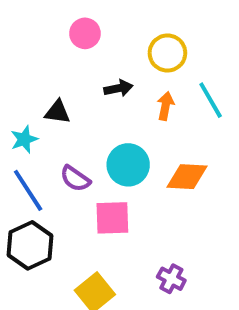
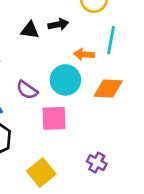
cyan line: (211, 100) -> (111, 40), moved, turned 40
orange arrow: (165, 106) -> (84, 54), moved, turned -96
black triangle: (57, 112) -> (30, 30), moved

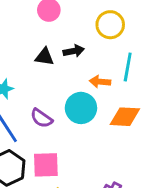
pink square: (54, 118) -> (46, 165), moved

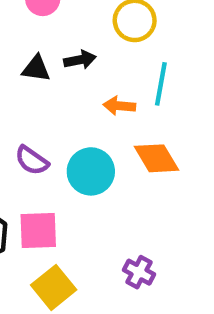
cyan circle: (81, 108) -> (91, 171), moved
orange diamond: (125, 117) -> (157, 158), turned 56

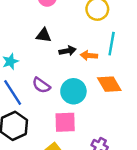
black arrow: (80, 60) -> (67, 51), moved
pink square: (38, 231) -> (65, 122), moved

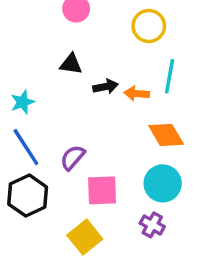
purple semicircle: (41, 85) -> (73, 157), moved, turned 96
cyan circle: (73, 91) -> (163, 183), moved

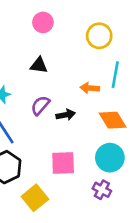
black arrow: (106, 87) -> (66, 115), moved
purple semicircle: (73, 157) -> (40, 105), moved
yellow square: (85, 237) -> (35, 198), moved

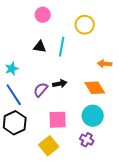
cyan line: (115, 75) -> (62, 47), moved
orange arrow: (90, 88) -> (105, 64), moved
purple semicircle: (40, 105) -> (41, 90), moved
yellow square: (35, 198) -> (49, 146), moved

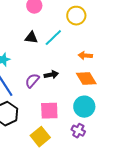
cyan line: (62, 47) -> (53, 38), turned 36
orange arrow: (105, 64) -> (85, 56), moved

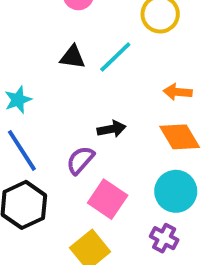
purple semicircle: (32, 81) -> (80, 160), moved
pink square: (49, 111) -> (108, 199), turned 36

